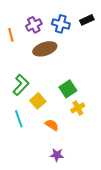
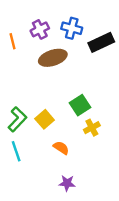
black rectangle: (87, 20) -> (101, 42), moved, size x1.5
green L-shape: (21, 85) -> (17, 119), moved
cyan line: (19, 119) -> (16, 151), moved

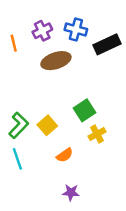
orange semicircle: (61, 148) -> (65, 155), turned 112

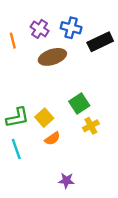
purple cross: (42, 31) -> (40, 29), turned -30
green L-shape: (19, 125) -> (17, 118), turned 35
orange semicircle: (65, 155) -> (52, 139), moved

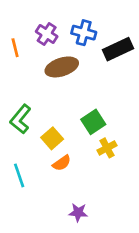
green L-shape: (17, 118) -> (21, 119), moved, turned 140

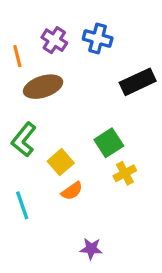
black rectangle: (118, 49) -> (138, 82), moved
brown ellipse: (62, 67) -> (43, 87), moved

